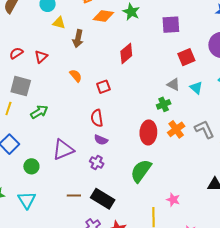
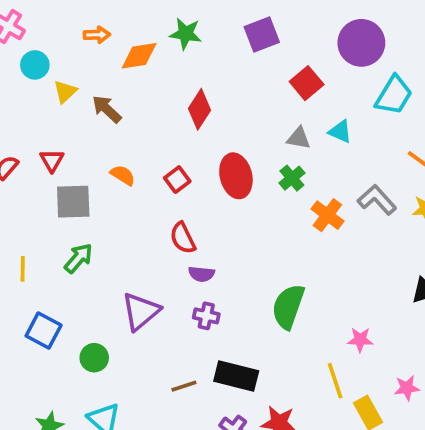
yellow triangle: (59, 23) -> (65, 92), turned -40
brown arrow: (78, 39) -> (107, 109), turned 138
gray square: (21, 86) -> (73, 202), moved
red ellipse: (148, 132) -> (236, 176), moved

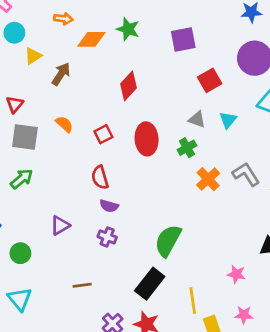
brown arrow: (107, 109) -> (61, 74), turned 70
cyan triangle: (340, 132) -> (228, 120), turned 36
purple triangle: (141, 311) -> (60, 225), size x0.7
pink star: (360, 340) -> (236, 274), moved
black rectangle: (236, 376) -> (150, 284), moved, turned -76

